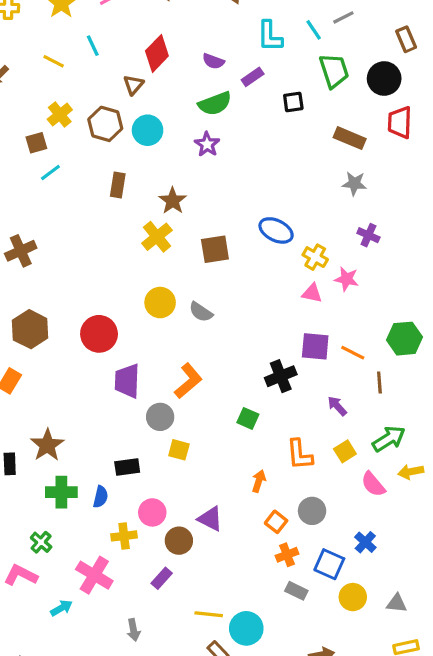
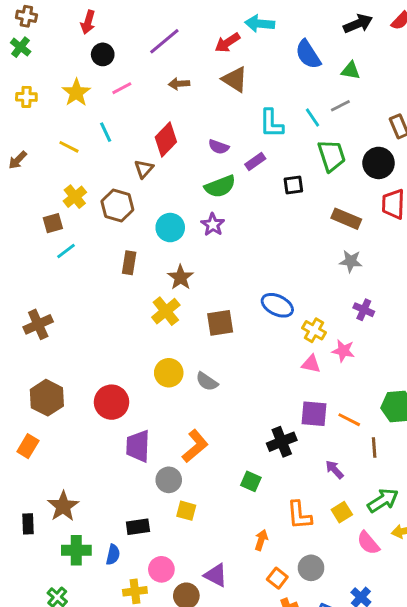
cyan circle: (148, 130) -> (170, 228), moved

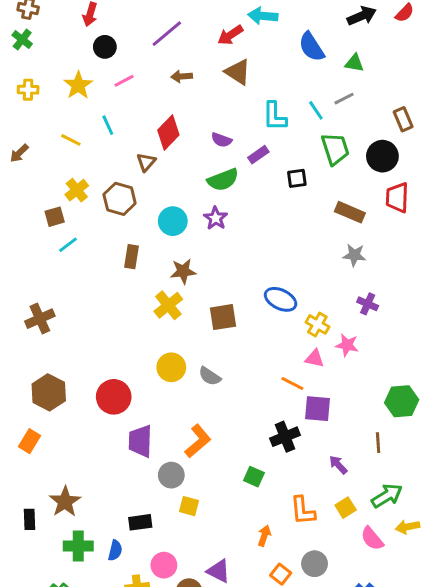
brown star: (180, 277) -> (183, 271), turned 30
orange line: (349, 420) -> (292, 384), moved

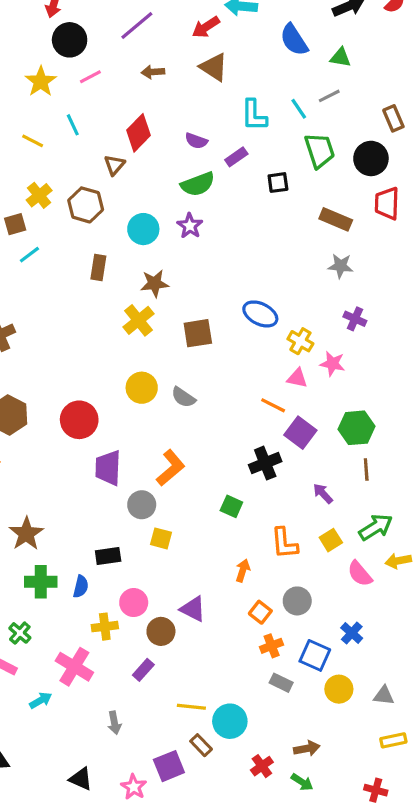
black circle: (105, 47) -> (70, 40), size x1.4
green hexagon: (402, 401) -> (357, 428), moved
purple square: (317, 409) -> (300, 433), turned 32

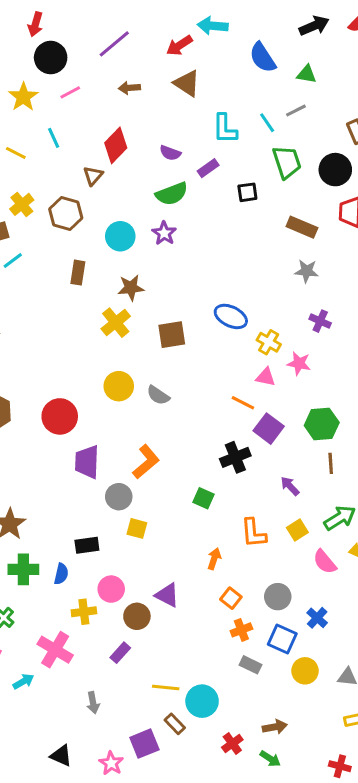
gray circle: (297, 601) -> (278, 597), moved

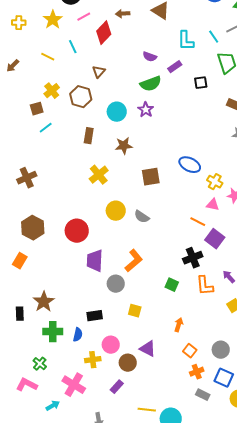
red diamond: (116, 145) -> (104, 33), moved
yellow cross: (116, 323) -> (99, 175), moved
yellow square: (137, 528) -> (135, 311), moved
orange L-shape: (254, 533) -> (205, 286), moved

